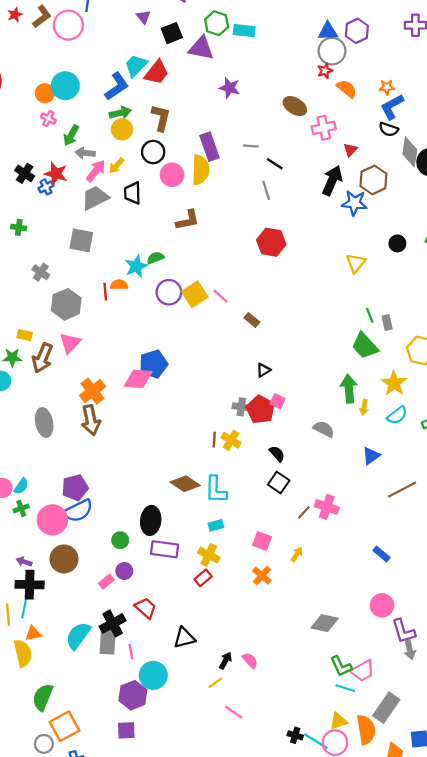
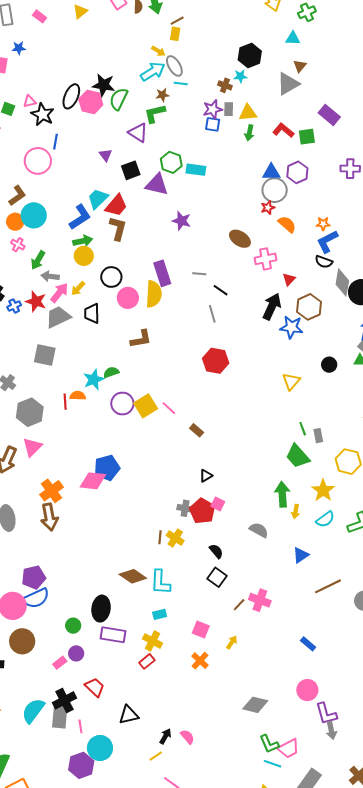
brown L-shape: (42, 17) -> (17, 195), moved
brown L-shape: (161, 118) -> (118, 228), moved
red star: (56, 174) -> (36, 301), moved

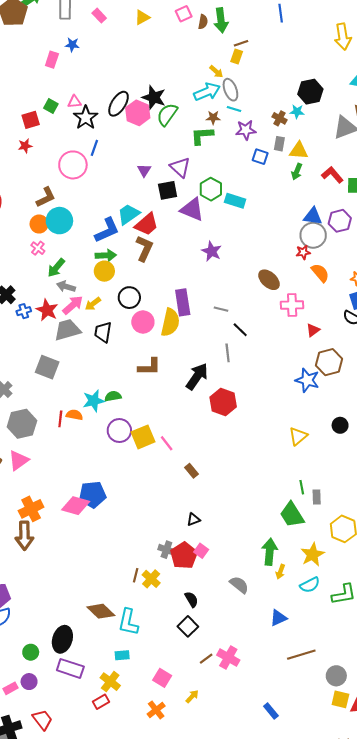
purple star: (213, 109) -> (246, 130), moved
purple triangle: (138, 133) -> (180, 167), moved
black arrow: (272, 307) -> (197, 376), moved

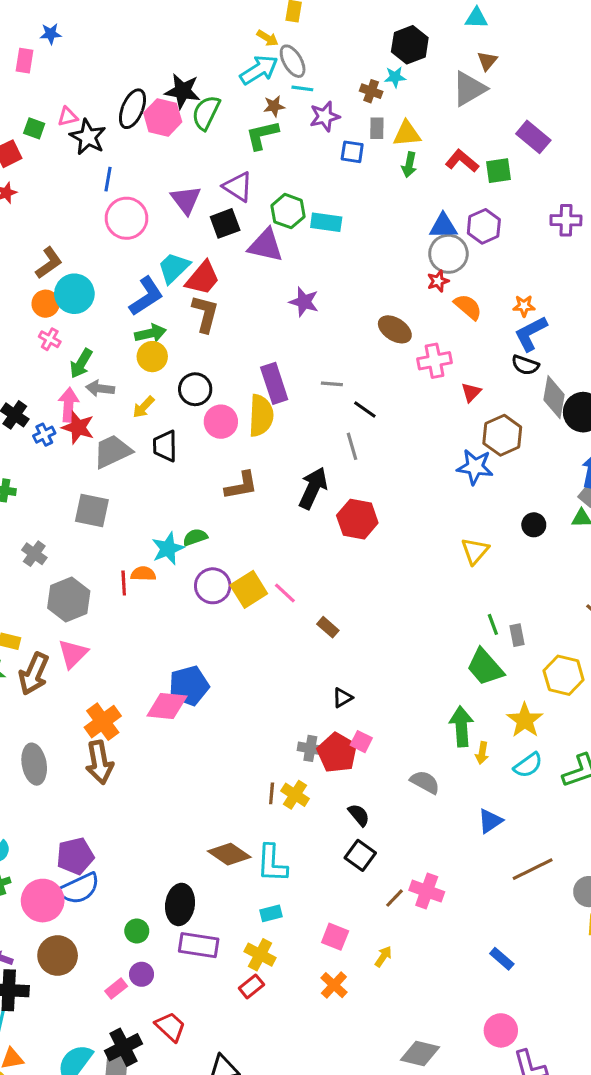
pink circle: (73, 165) -> (127, 218), moved
purple triangle: (144, 170) -> (186, 200), size x1.5
pink arrow: (73, 305) -> (69, 405), moved, turned -35

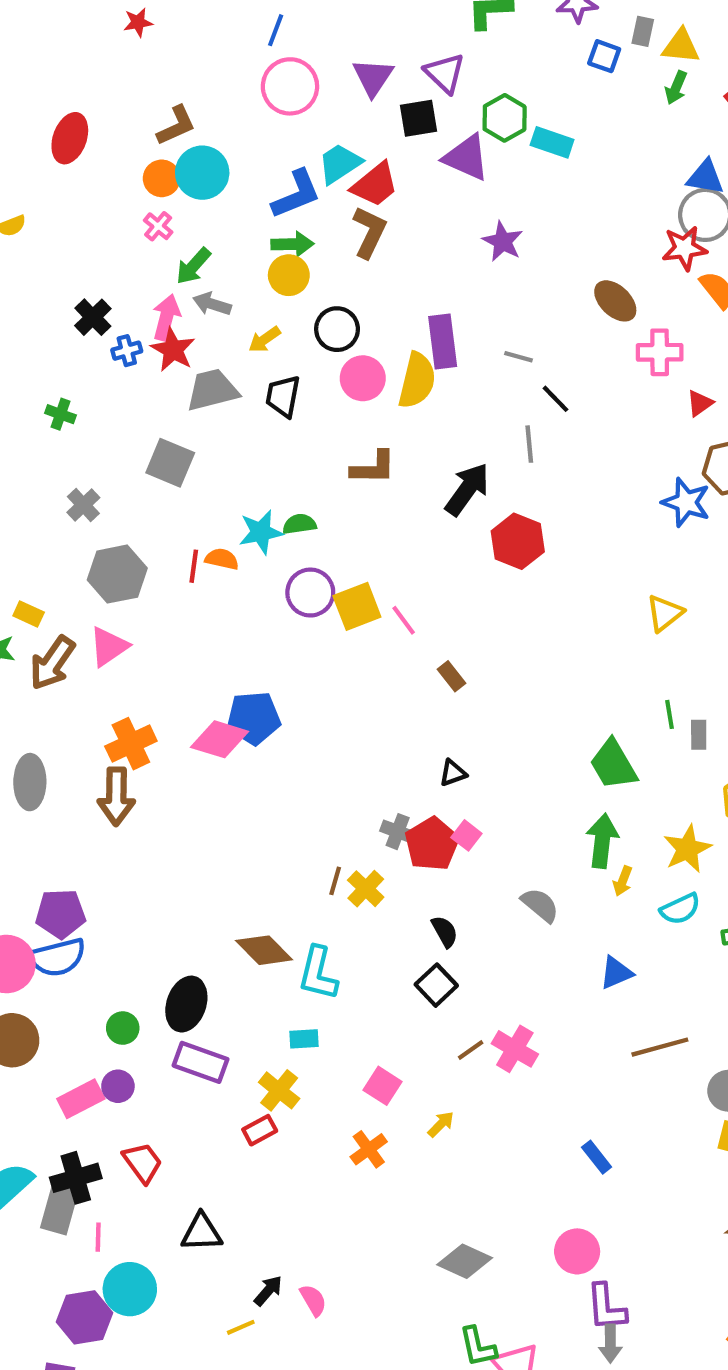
red star: (438, 281) -> (684, 248), size x1.5
green trapezoid: (485, 667) -> (613, 765), moved
pink rectangle: (116, 989) -> (81, 1099), size x1.5

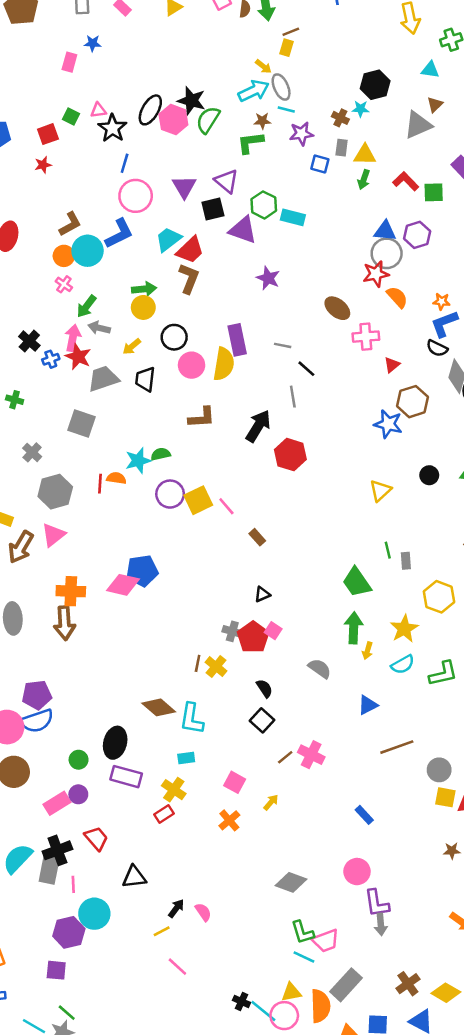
blue L-shape: (296, 194) -> (119, 234), moved
orange cross: (131, 744) -> (71, 591), turned 32

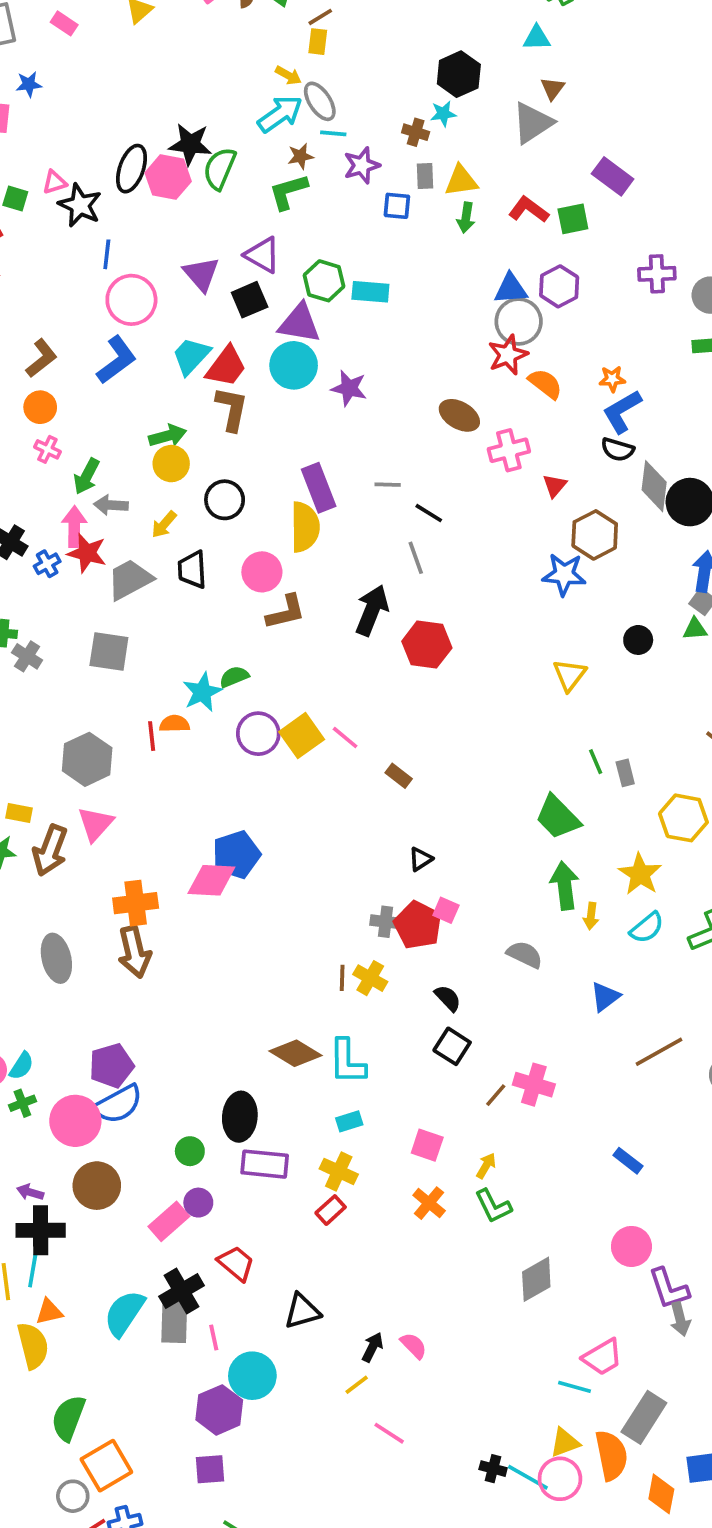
cyan circle: (88, 251) -> (294, 365), moved
pink circle: (192, 365) -> (262, 572), moved
gray cross: (32, 452) -> (27, 656), moved
gray diamond: (291, 882) -> (536, 1279), turned -40
green L-shape: (303, 932) -> (493, 1206), moved

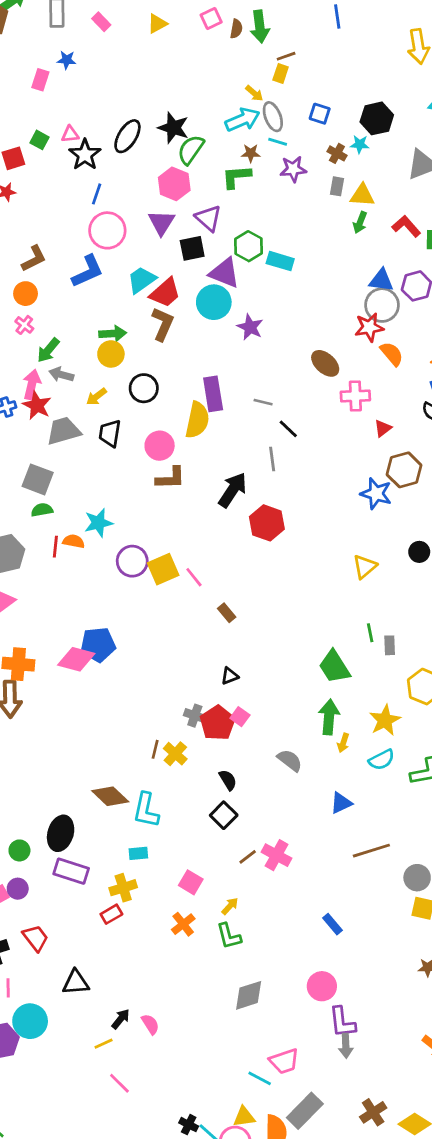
pink hexagon: (168, 177) -> (174, 184), moved
blue square: (397, 206) -> (320, 114), moved
green semicircle: (234, 677) -> (42, 510), moved
yellow cross: (339, 1171) -> (123, 888), turned 36

